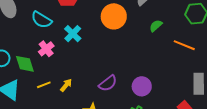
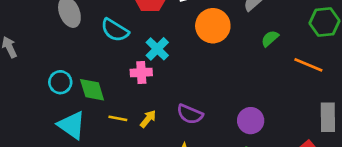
pink cross: (46, 49) -> (141, 73), moved, turned 35
purple semicircle: (108, 83) -> (190, 114), moved, turned 60
yellow line: (44, 85) -> (118, 118), turned 32

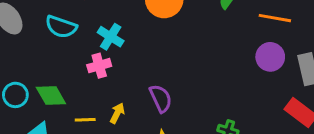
purple semicircle: (190, 114) -> (161, 98), turned -125
purple circle: (251, 121) -> (270, 57), moved

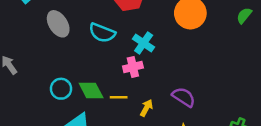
purple semicircle: (161, 98) -> (184, 97), turned -35
yellow line: (85, 120) -> (119, 97), moved

